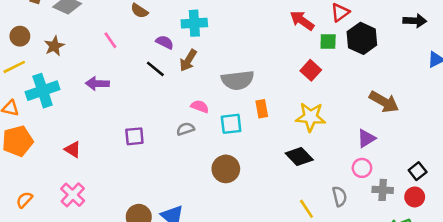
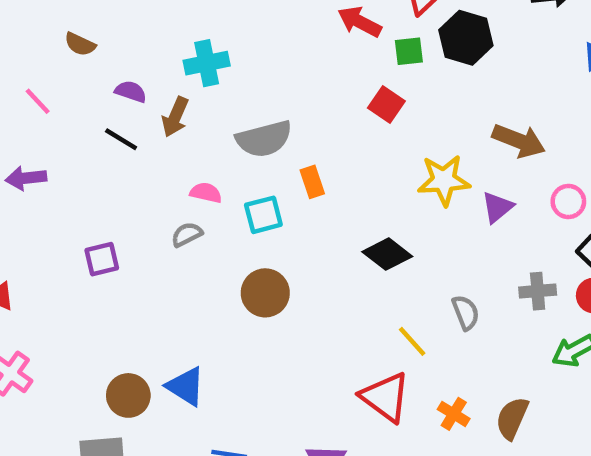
cyan cross: (194, 23) -> (207, 63), moved
yellow star: (311, 117) -> (444, 180), moved
pink circle: (362, 168) -> (568, 201), moved

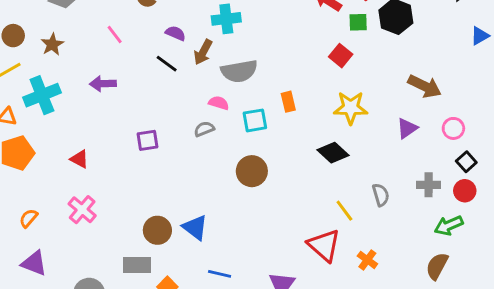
gray semicircle: (264, 139) -> (239, 71), moved
yellow star: (444, 180) -> (351, 108), moved
brown semicircle: (512, 418) -> (437, 266), moved

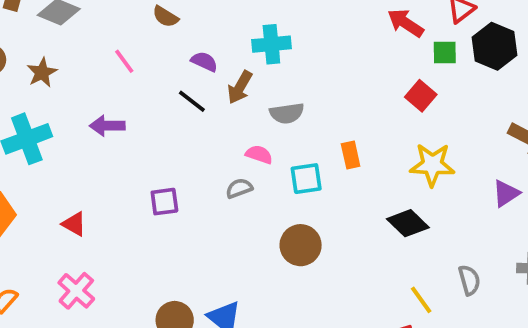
gray semicircle: (239, 71) -> (287, 113), size x0.7

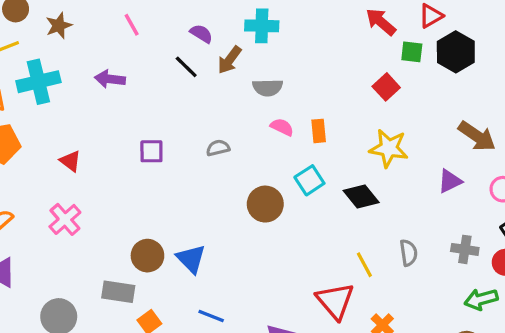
pink semicircle: (259, 154) -> (282, 127), moved
cyan square: (306, 179) -> (309, 180), moved, turned -32

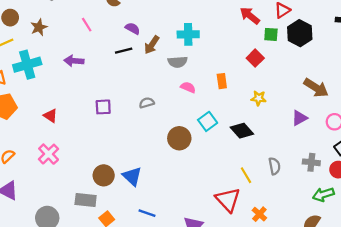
cyan cross: (262, 26) -> (188, 34), moved
black line: (186, 67) -> (124, 51), turned -56
orange rectangle: (319, 131) -> (222, 81), moved
yellow star: (389, 148) -> (259, 98), size x0.6

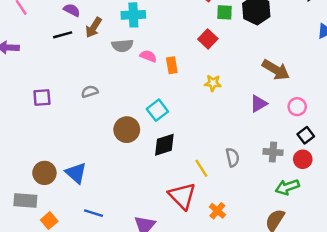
pink semicircle: (188, 87) -> (148, 56), moved
black diamond: (242, 131) -> (164, 145), moved, turned -65

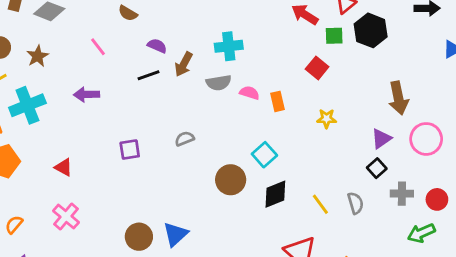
brown arrow: (276, 70) -> (398, 98), turned 52
pink circle: (297, 107) -> (426, 139), size x1.5
black square: (306, 135) -> (377, 168), moved
yellow line: (201, 168) -> (320, 204), moved
blue triangle: (76, 173) -> (175, 234), turned 40

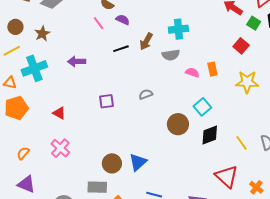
green square: (334, 36) -> (254, 23), turned 32
purple semicircle: (157, 46) -> (123, 20), moved
pink line: (98, 47) -> (99, 23), moved
pink semicircle: (249, 93) -> (192, 73), moved
yellow star: (327, 119) -> (247, 82), size x1.6

